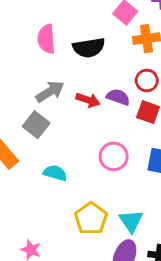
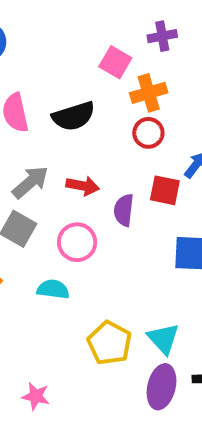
red circle: (147, 81) -> (148, 133), moved
purple semicircle: (118, 97) -> (124, 210), moved, turned -95
pink circle: (114, 156) -> (77, 242), moved

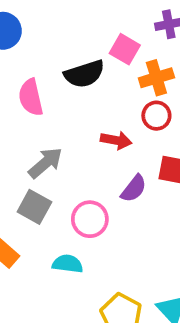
black semicircle: (74, 116) -> (84, 74), moved
red arrow: (83, 186) -> (116, 140), moved
purple semicircle: (124, 210) -> (134, 189), turned -148

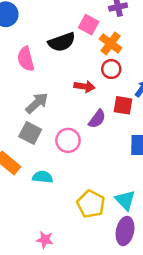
orange cross: (156, 78) -> (111, 43), turned -35
cyan semicircle: (68, 264) -> (43, 177), moved

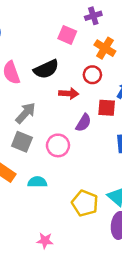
black semicircle: (62, 42) -> (46, 69), moved
orange cross: (111, 43) -> (105, 48), moved

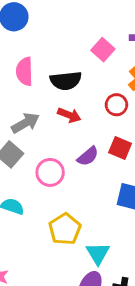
red arrow: (69, 93) -> (69, 115), moved
yellow pentagon: (85, 203) -> (65, 229), moved

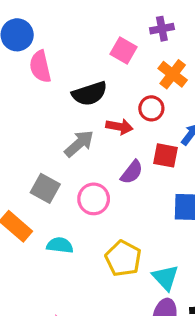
pink semicircle: (25, 71) -> (40, 67), moved
red arrow: (69, 115) -> (119, 127), moved
gray arrow: (25, 123) -> (79, 144), moved

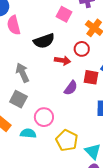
gray arrow: (79, 144) -> (22, 73), moved, turned -72
pink circle: (94, 199) -> (44, 117), moved

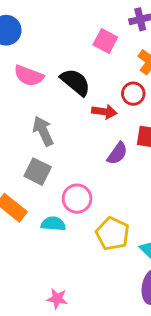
pink semicircle: (14, 25) -> (29, 76), moved, turned -54
black semicircle: (44, 41) -> (75, 82), turned -120

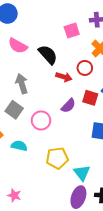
pink square: (105, 41) -> (72, 30), turned 35
pink circle: (77, 199) -> (41, 120), moved
yellow pentagon: (112, 234) -> (57, 158), turned 30

